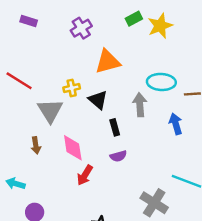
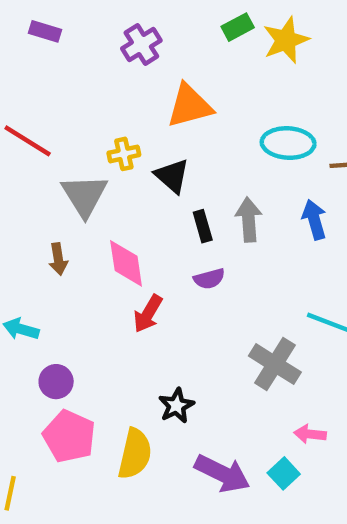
gray arrow: (140, 105) -> (249, 220), moved

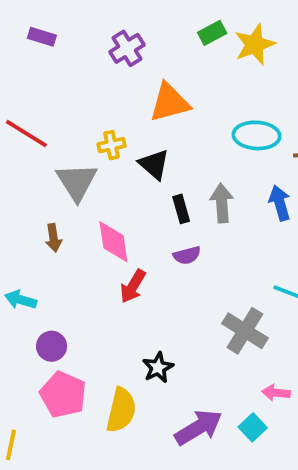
purple arrow: (222, 473) -> (199, 427), turned -57

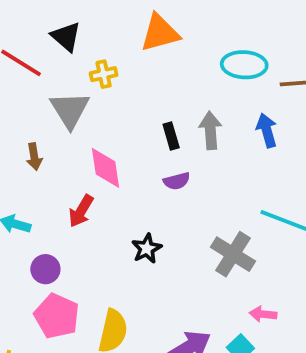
black triangle: (154, 164) -> (66, 37), moved
brown arrow: (53, 238) -> (34, 157), moved
red arrow: (133, 286) -> (81, 211), moved
black star: (158, 367) -> (147, 249), moved

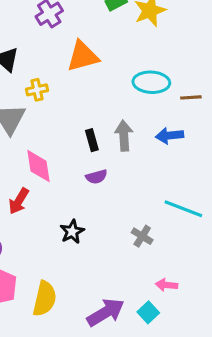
blue arrow: (267, 130) -> (170, 136), turned -80
gray cross: (233, 254) -> (142, 236), size x0.6

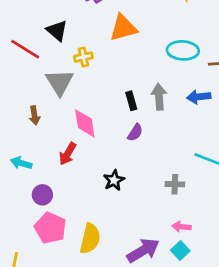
purple semicircle: (96, 177) -> (135, 133), turned -42
gray cross: (142, 236) -> (175, 184), turned -30
pink arrow: (167, 285) -> (182, 227), moved

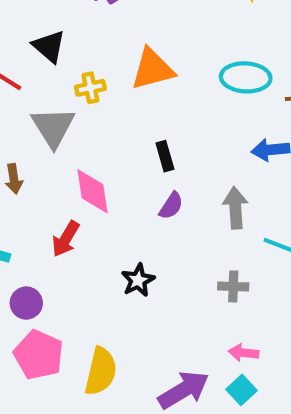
orange triangle: (123, 28) -> (153, 69), moved
gray arrow: (159, 97) -> (235, 208), moved

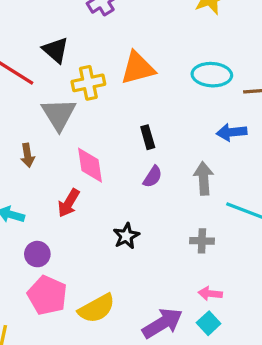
yellow cross: (90, 88) -> (88, 83), size x1.4
yellow semicircle: (101, 371) -> (97, 308), turned 48

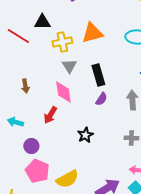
black triangle: (55, 50) -> (42, 22), turned -42
gray triangle: (59, 114) -> (69, 66), moved, size x0.7
black rectangle: (148, 137) -> (98, 75), size x1.5

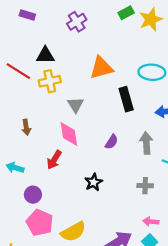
yellow cross: (62, 42) -> (50, 81), moved
black rectangle: (98, 75) -> (126, 99), moved

